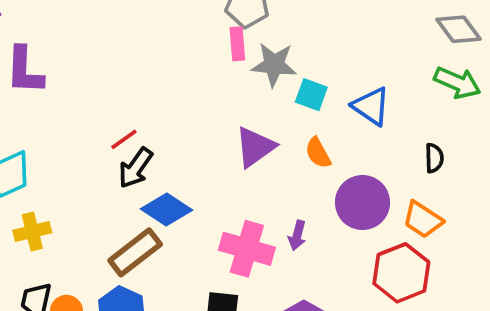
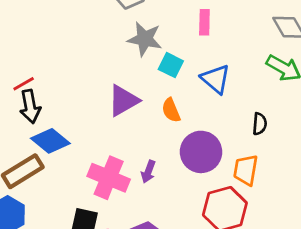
pink rectangle: (237, 44) -> (204, 22), moved
black arrow: (135, 168) -> (30, 107), turned -52
orange trapezoid: (423, 220) -> (246, 170), turned 60

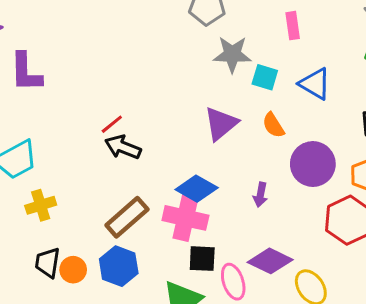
black arrow: (30, 107) -> (123, 147), turned 132
blue diamond: (50, 141) -> (197, 189), moved
pink cross: (109, 178) -> (185, 218), moved

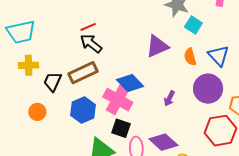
blue triangle: (315, 84) -> (219, 56), moved
brown rectangle: (127, 217) -> (83, 73), moved
black trapezoid: (48, 263) -> (53, 82), moved
blue hexagon: (119, 266) -> (83, 110), moved

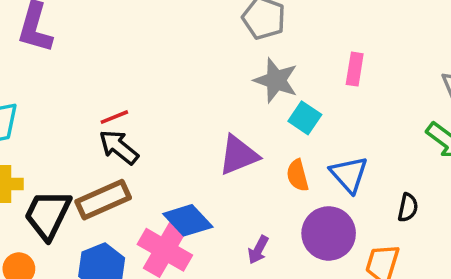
black trapezoid: (53, 82) -> (48, 215), size x1.4

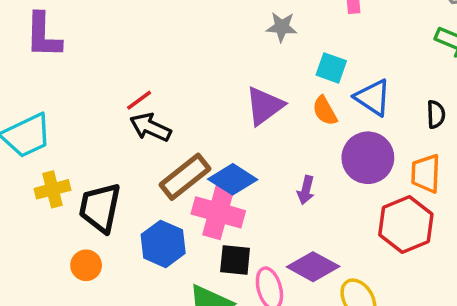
gray star: (276, 80) -> (282, 27), size x0.7
cyan square: (305, 118) -> (331, 68), moved
brown rectangle: (103, 200) -> (185, 177), moved

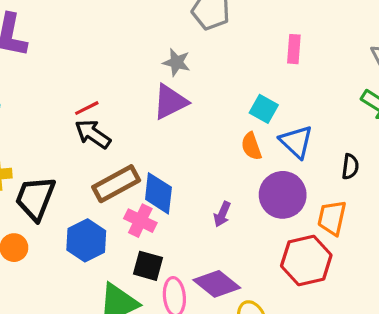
gray star: (282, 27) -> (176, 62), moved
purple triangle: (264, 106) -> (170, 102), moved
blue diamond: (233, 179) -> (158, 193), turned 54
pink cross: (218, 212) -> (140, 221), size x0.7

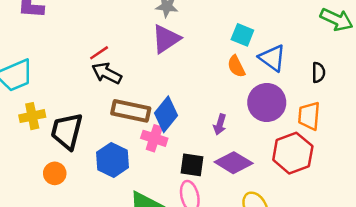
brown rectangle: (116, 184) -> (131, 111), turned 48
blue diamond: (158, 193) -> (166, 114), turned 40
black square: (148, 266) -> (192, 165), moved
purple diamond: (217, 284) -> (234, 163), moved

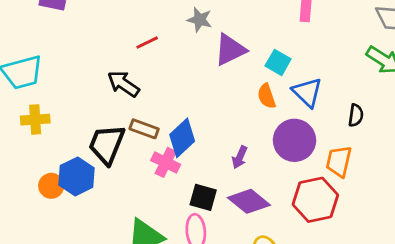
purple triangle: (166, 39) -> (230, 50), moved
red line: (99, 53) -> (147, 43), moved
brown rectangle: (131, 111) -> (144, 129), size x0.7
black trapezoid: (67, 131) -> (107, 144), moved
blue hexagon: (113, 160) -> (76, 176), moved

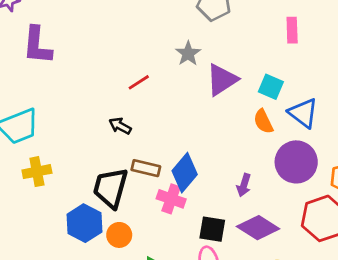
gray star: (200, 20) -> (188, 54), turned 30
black arrow: (123, 84) -> (120, 126), size x0.7
orange circle: (51, 186) -> (119, 235), moved

